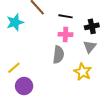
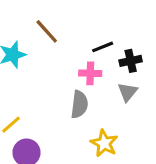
black line: (65, 16) -> (103, 47), moved, turned -32
yellow star: (83, 72) -> (104, 143), moved

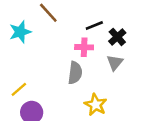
black cross: (131, 61) -> (117, 37), turned -30

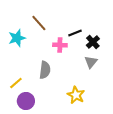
pink cross: (84, 47) -> (60, 45), moved
gray semicircle: (75, 73) -> (45, 70), moved

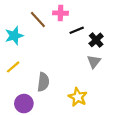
pink cross: (60, 45) -> (61, 13), moved
gray semicircle: (45, 70) -> (43, 82), moved
yellow line: (16, 83) -> (13, 67), moved

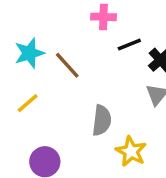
brown line: (38, 20) -> (67, 65), moved
gray semicircle: (43, 82) -> (102, 120), moved

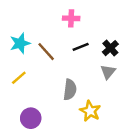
black line: (129, 45) -> (81, 47), moved

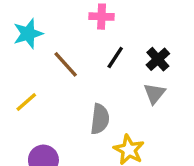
cyan star: (20, 43) -> (28, 34), moved
black line: (81, 47) -> (115, 58), turned -35

